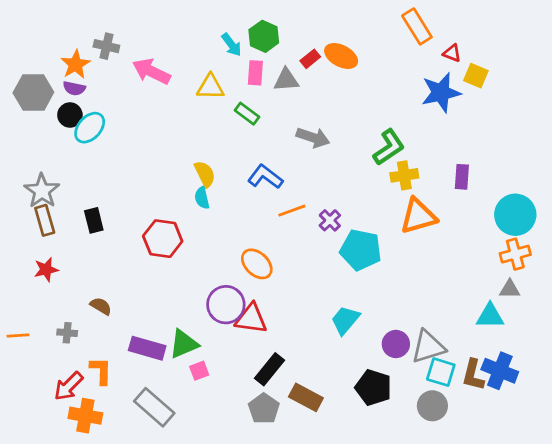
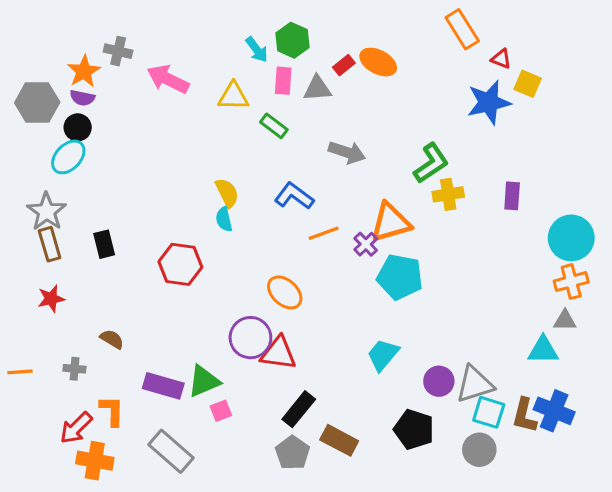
cyan ellipse: (90, 128) -> (68, 157), moved
orange triangle: (418, 216) -> (391, 222), moved

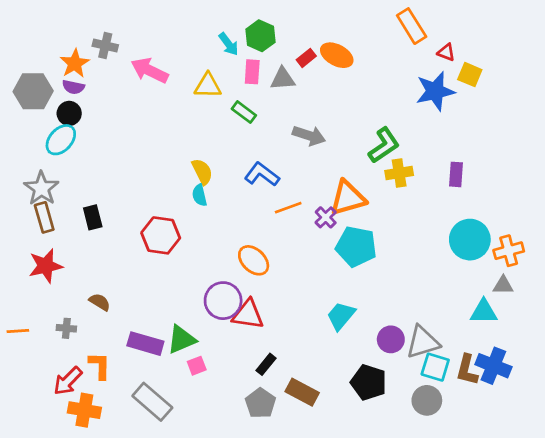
cyan circle: (571, 238) -> (470, 240), moved
red star: (51, 299) -> (46, 266), size x1.4
black rectangle: (299, 409) -> (266, 364), size x0.7

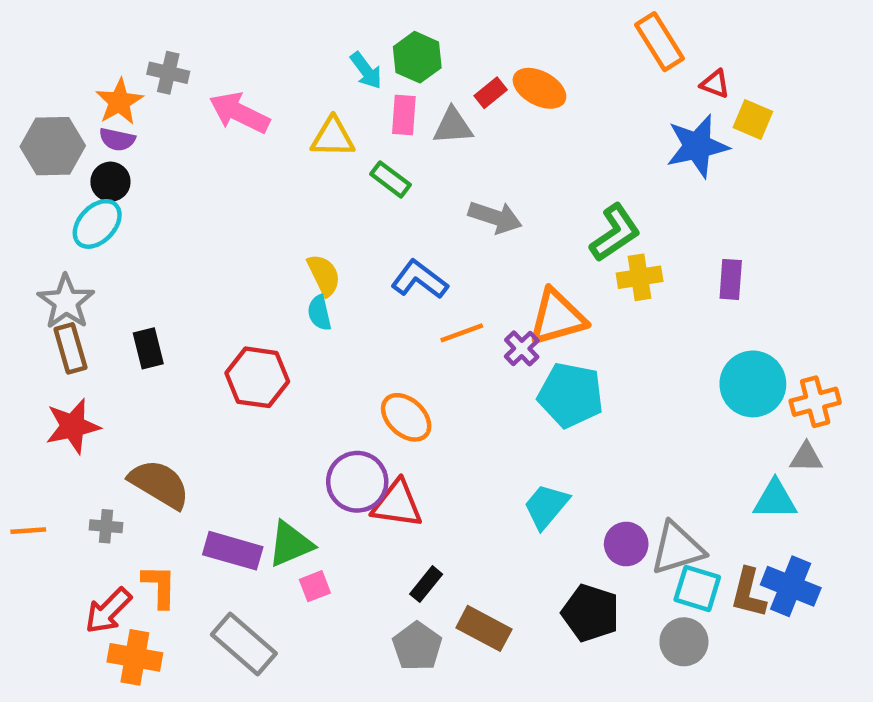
brown semicircle: (100, 302) -> (159, 484), size x1.8

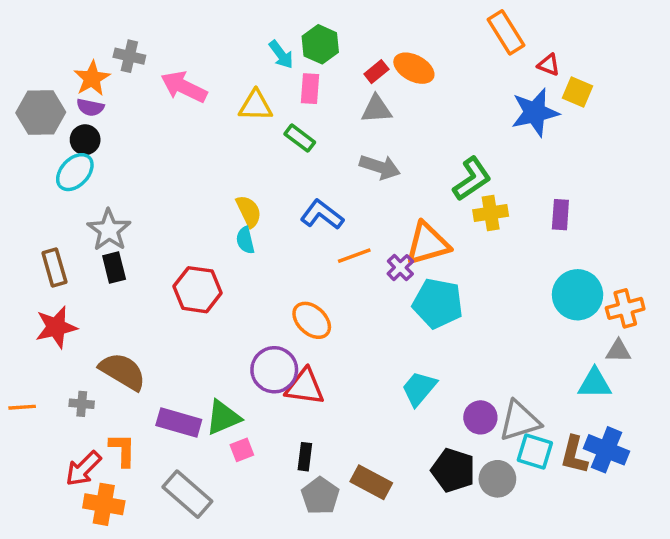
gray triangle: (453, 126) -> (376, 109), moved
gray star: (66, 302) -> (109, 230), moved
black rectangle: (426, 584) -> (305, 457), moved, turned -32
gray circle: (684, 642) -> (497, 479), moved

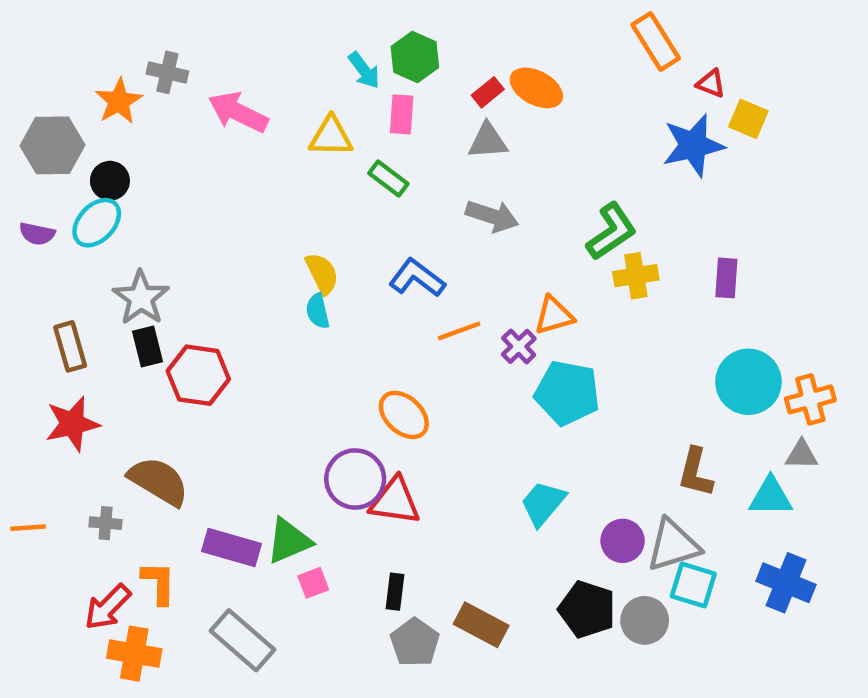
purple semicircle: (90, 107) -> (37, 234), moved
orange triangle: (428, 244) -> (554, 315), size x0.7
red hexagon: (198, 290) -> (198, 375), moved
brown L-shape: (574, 455) -> (695, 472), moved

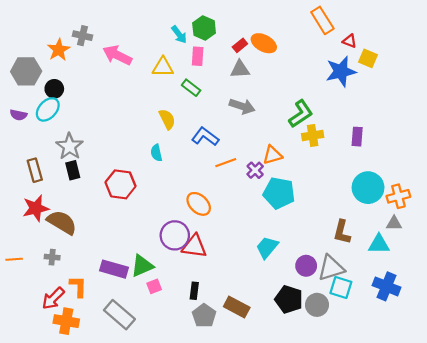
yellow semicircle: (322, 274) -> (167, 119), moved
red hexagon: (198, 375) -> (120, 184), moved
brown semicircle: (159, 481) -> (62, 222), moved

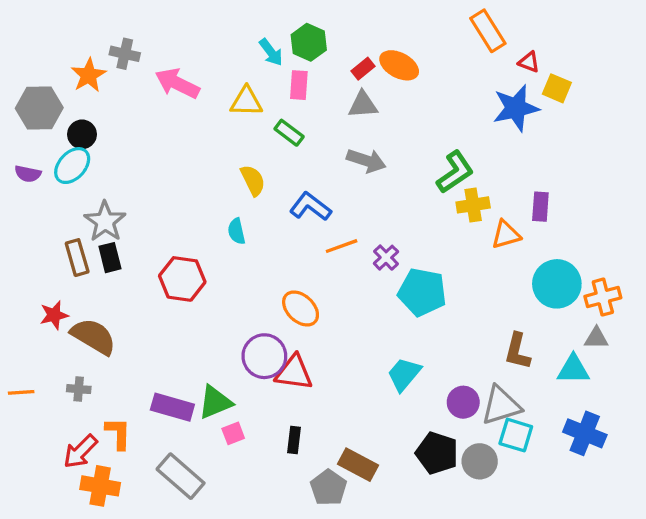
orange triangle: (272, 155) -> (506, 235), moved
brown rectangle: (35, 170) -> (77, 258), moved
red star: (36, 208) -> (54, 315), size x0.7
gray pentagon: (204, 316) -> (328, 488), moved

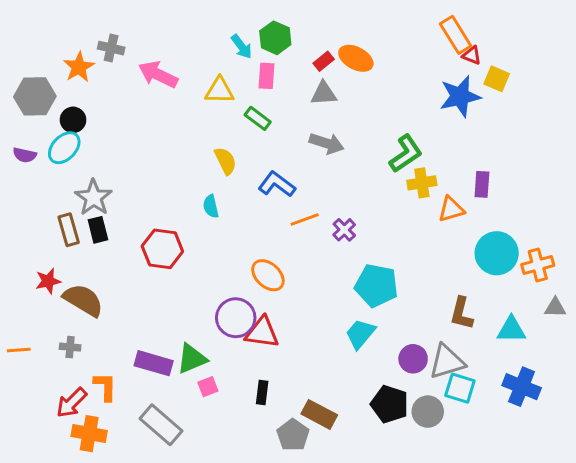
orange rectangle: (488, 31) -> (456, 35), moved
cyan pentagon: (422, 292) -> (376, 285), moved
gray triangle: (596, 338) -> (555, 307), moved

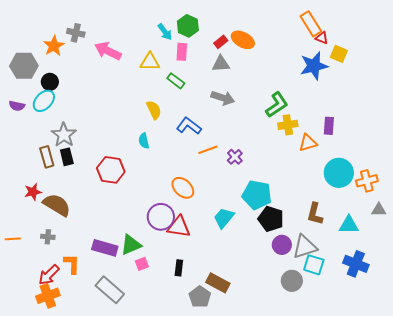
cyan trapezoid: (360, 334) -> (224, 218), moved
black pentagon: (390, 404) -> (271, 219), moved
orange cross: (89, 434) -> (48, 296), moved, turned -30

